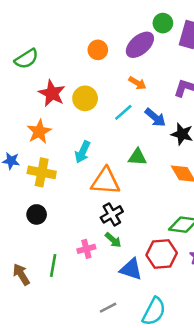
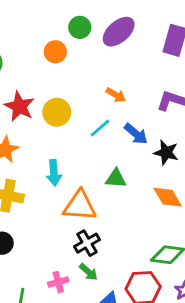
green circle: (163, 23) -> (80, 27), moved
purple ellipse: (140, 45) -> (119, 32), moved
orange circle: (98, 50) -> (55, 52), moved
cyan arrow: (83, 152) -> (54, 173), turned -30

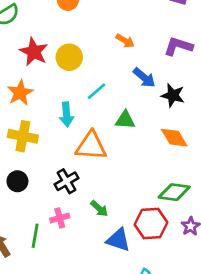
cyan line: (100, 128) -> (97, 91), moved
black cross: (87, 243) -> (67, 181), moved
pink cross: (58, 282) -> (60, 218), moved

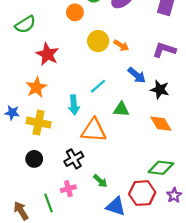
yellow circle: (69, 57) -> (98, 41), moved
green line: (35, 236) -> (48, 203), turned -30

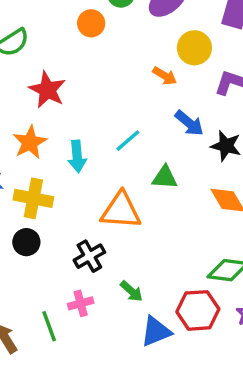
yellow circle: (98, 41) -> (194, 48), moved
cyan arrow: (74, 105) -> (77, 156), moved
black circle: (34, 159) -> (26, 242), moved
blue triangle: (116, 206) -> (156, 331), turned -40

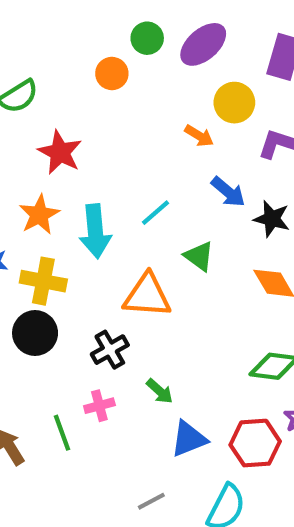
cyan arrow: (77, 156) -> (95, 231), size x1.4
green triangle: (165, 177) -> (199, 256), turned 32
black circle: (26, 242) -> (35, 333), size x1.4
red hexagon: (198, 310) -> (255, 443), moved

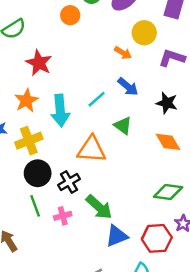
blue arrow: (228, 192) -> (128, 87), moved
yellow cross: (43, 281) -> (29, 141), turned -32
black circle: (35, 333) -> (38, 173), moved
green arrow: (160, 391) -> (99, 207), size x1.6
green line: (62, 433) -> (35, 206), moved

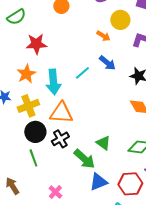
red star: (39, 63) -> (36, 44), turned -30
green triangle: (123, 126) -> (103, 143), moved
orange triangle: (92, 149) -> (61, 113), moved
pink cross: (63, 216) -> (55, 192), moved, turned -32

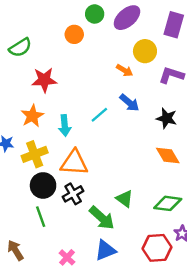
cyan arrow: (53, 82) -> (65, 126), size x0.7
blue triangle: (98, 182) -> (105, 250), moved

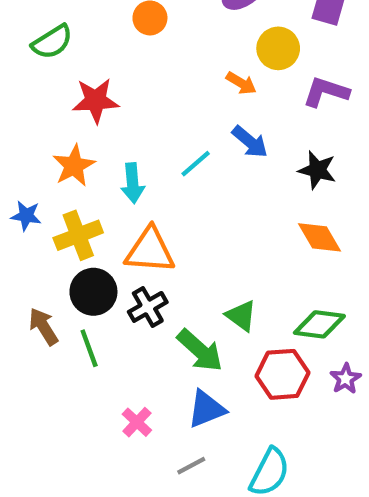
red hexagon: (157, 248) -> (283, 374), moved
brown arrow: (15, 250) -> (43, 327), moved

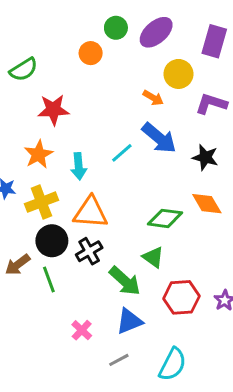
blue arrow: (250, 142) -> (159, 138), size x1.4
green diamond: (319, 324) -> (165, 218), moved
brown arrow: (43, 327) -> (18, 265), turned -95

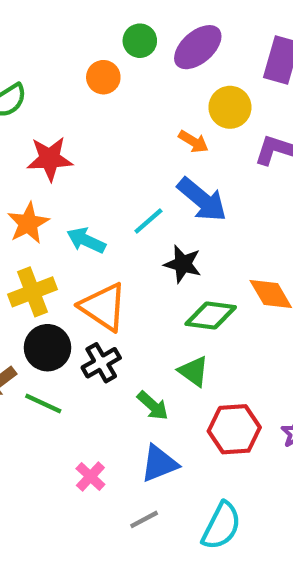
black star: (205, 157) -> (183, 264), moved
cyan arrow: (79, 166) -> (86, 240), turned 120
orange triangle: (91, 212) -> (103, 307), turned 30
green line: (49, 279) -> (43, 404), turned -45
green arrow: (125, 281) -> (153, 406), size x0.7

